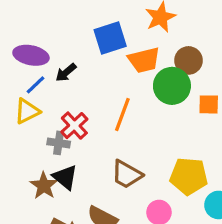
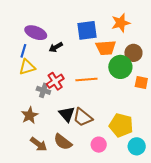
blue line: (35, 85) -> (23, 51), moved, turned -40
orange line: (122, 114) -> (86, 79), turned 55
black triangle: (65, 177) -> (67, 114), moved

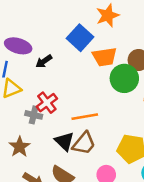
orange star: (121, 23) -> (108, 15), moved
blue square: (87, 30) -> (80, 38), turned -35
orange line: (86, 79) -> (85, 117), moved
brown trapezoid: (83, 117) -> (84, 143), turned -85

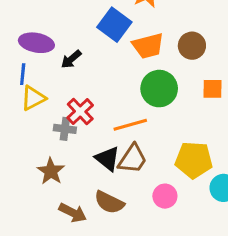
green circle: (124, 78) -> (159, 89), moved

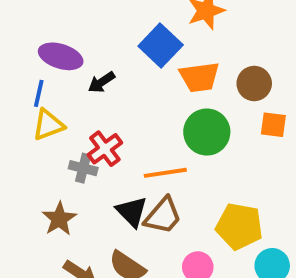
orange square: (212, 89) -> (273, 125), moved

